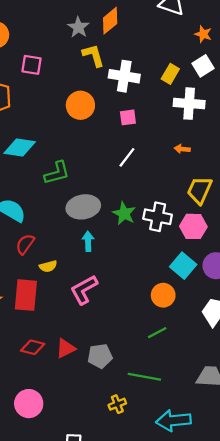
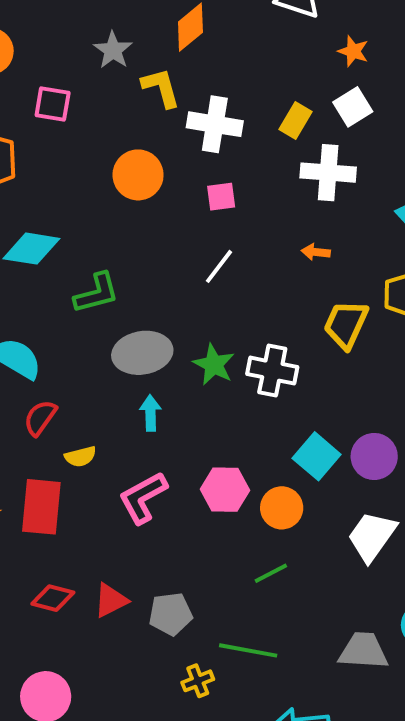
gray star: (78, 27) -> (113, 50), moved
pink hexagon: (193, 226) -> (225, 490), moved
yellow cross: (117, 404) -> (198, 681), moved

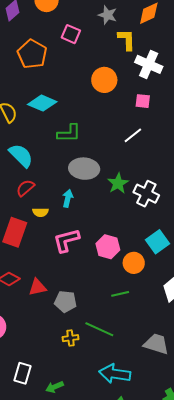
gray star: (113, 50) -> (108, 15), turned -30
cyan arrow: (150, 413) -> (68, 198), moved

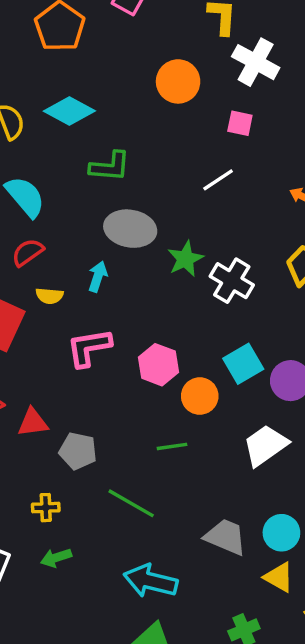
yellow cross: (70, 338) -> (46, 508), moved
green arrow: (55, 387) -> (56, 558), moved

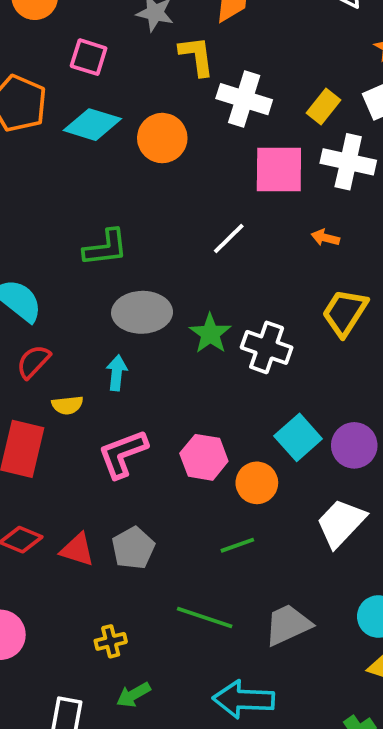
cyan diamond: (69, 111) -> (92, 125), moved
pink square: (240, 123) -> (279, 170), moved, size x1.8
red triangle: (33, 422) -> (77, 550), turned 36
gray pentagon: (78, 451) -> (133, 548), moved, turned -30
gray trapezoid: (225, 537) -> (288, 625), moved, turned -36

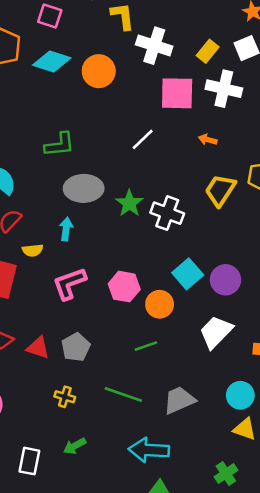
yellow cross: (111, 641) -> (65, 397), moved, turned 30

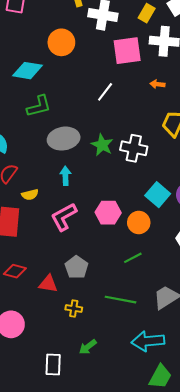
cyan diamond: (52, 61) -> (27, 71), moved
cyan arrow: (66, 229) -> (65, 176), moved
red triangle: (38, 348) -> (48, 284), moved

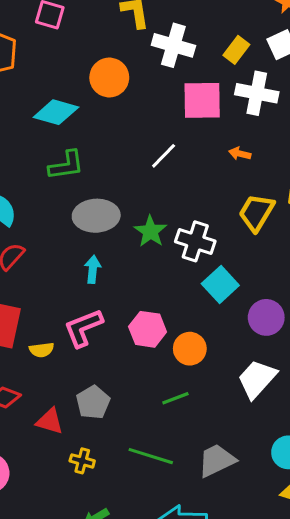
yellow semicircle: (30, 195) -> (42, 350), moved
cyan square: (158, 195) -> (220, 285), moved

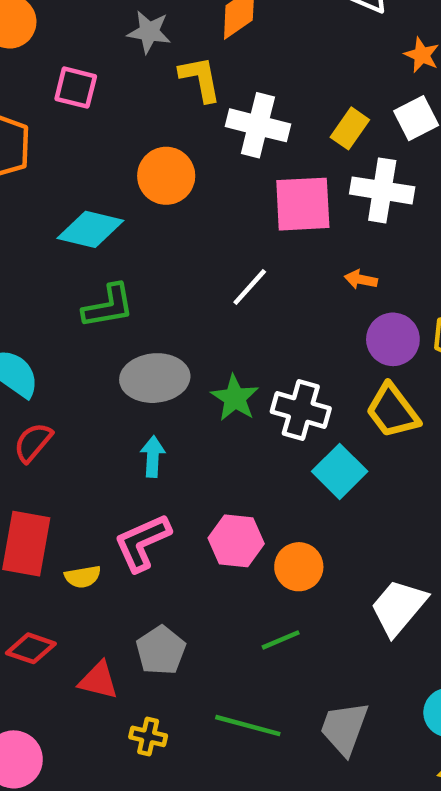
yellow trapezoid: (256, 212) -> (393, 411), moved, turned -66
purple circle: (266, 317) -> (393, 339), moved
gray trapezoid: (217, 460) -> (344, 728), turned -42

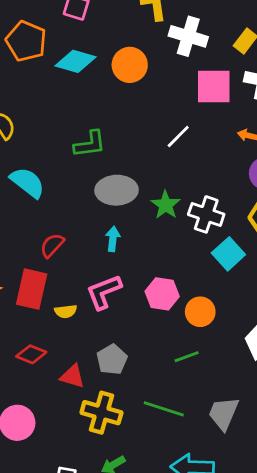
cyan diamond: (90, 229) -> (76, 61), moved
red semicircle: (33, 442) -> (52, 245), moved
yellow cross: (148, 736) -> (101, 413), size x1.8

